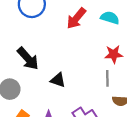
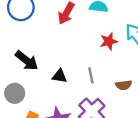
gray line: (107, 78) -> (91, 75), moved

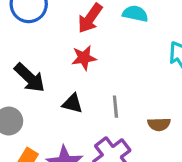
red star: (109, 41) -> (84, 58), moved

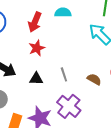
brown semicircle: (159, 124) -> (94, 79), turned -136

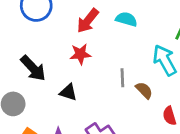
gray line: (64, 74) -> (122, 78), moved
brown semicircle: (94, 79) -> (144, 90), moved

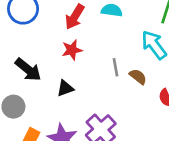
black triangle: (68, 92) -> (65, 88), turned -30

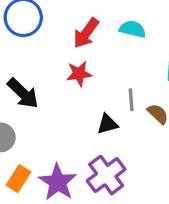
black triangle: (65, 88) -> (107, 124), moved

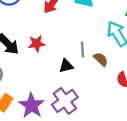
red star: (79, 74) -> (37, 44), moved

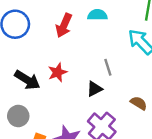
brown semicircle: (101, 59) -> (139, 103), moved

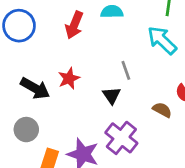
black triangle: (94, 89) -> (112, 96), turned -35

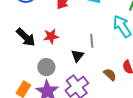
gray circle: (26, 130) -> (46, 67), moved

